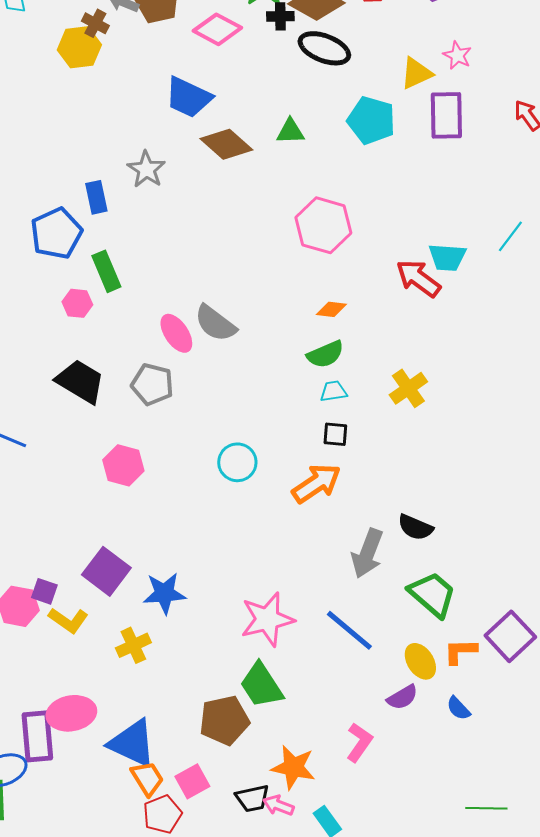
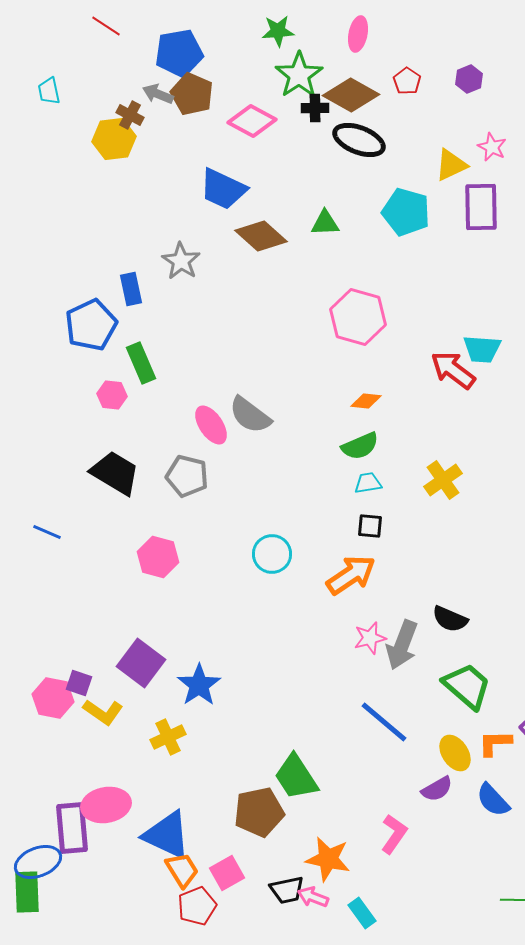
blue star: (164, 593) -> (199, 685), turned -30
pink star: (267, 619) -> (370, 638), moved, size x0.6
blue semicircle: (458, 708) -> (493, 800), size x1.4

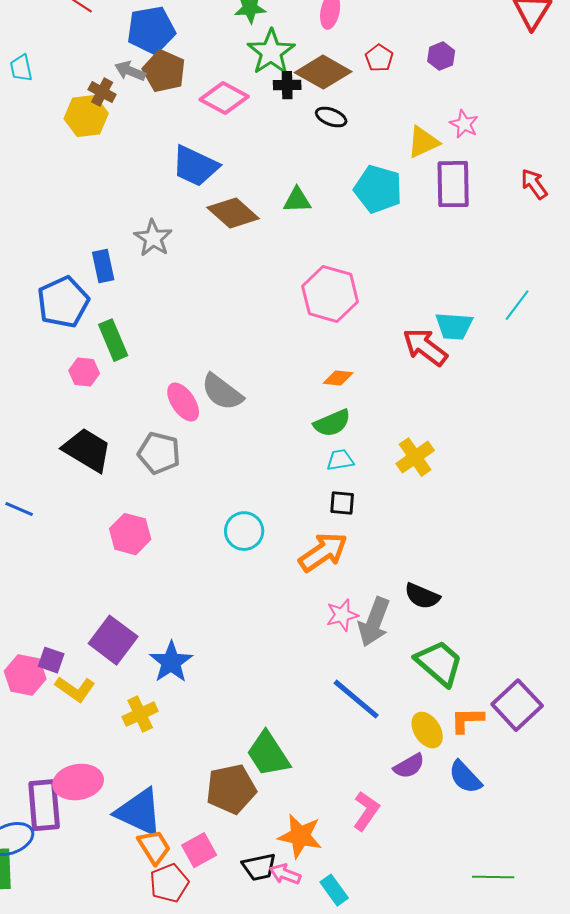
black ellipse: (359, 140) -> (331, 117), size x0.6

